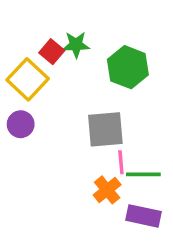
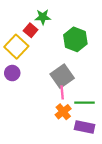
green star: (76, 45) -> (43, 17), moved
gray square: (105, 129) -> (62, 76), turned -30
pink line: (121, 162) -> (62, 92), moved

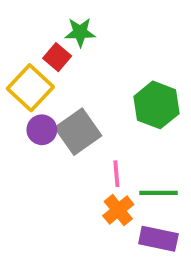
green hexagon: (75, 39) -> (157, 105), moved
purple circle: (12, 73) -> (42, 130), moved
gray square: (62, 76) -> (78, 132), moved

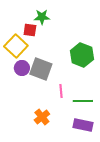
red square: (57, 57) -> (30, 30), turned -32
gray square: (78, 132) -> (41, 69), turned -35
orange cross: (118, 210) -> (42, 117), moved

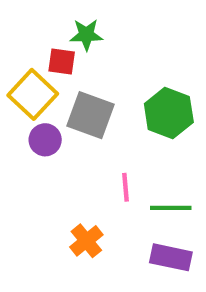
gray square: (41, 69) -> (90, 115), moved

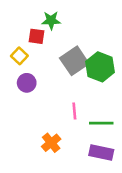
yellow square: (33, 94) -> (19, 56), size x0.6
gray square: (90, 115) -> (74, 61), moved, turned 36

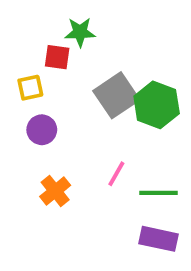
yellow square: (19, 56) -> (30, 88), turned 35
pink line: (74, 111) -> (116, 174), turned 35
orange cross: (51, 143) -> (55, 191), moved

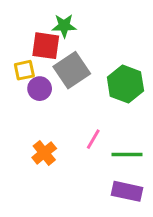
red square: (57, 57) -> (46, 46), size x1.4
gray square: (116, 95) -> (72, 70), moved
purple circle: (42, 130) -> (40, 89), moved

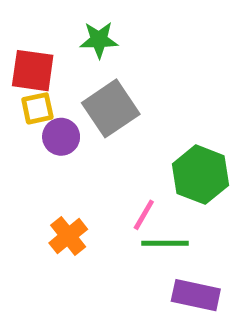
red square: (46, 46) -> (33, 71), moved
green hexagon: (125, 84) -> (201, 175), moved
green line: (127, 154) -> (165, 243), moved

